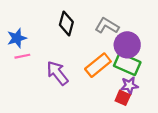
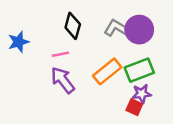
purple circle: (127, 45) -> (139, 30), moved
pink line: (22, 56) -> (60, 54), moved
green rectangle: (127, 64) -> (139, 70), turned -45

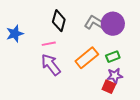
green rectangle: (139, 70) -> (113, 57), size x0.6

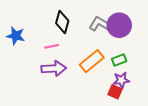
blue star: (15, 34) -> (16, 36), turned 30
purple arrow: (51, 65) -> (54, 69), turned 125

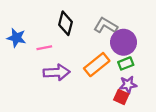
purple circle: (119, 25) -> (124, 42), moved
pink line: (52, 46) -> (44, 48), moved

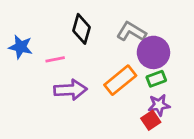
red square: (121, 97) -> (151, 120), turned 32

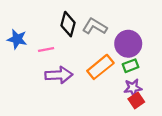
gray L-shape: (131, 32) -> (95, 26), moved
red square: (151, 120) -> (136, 100), moved

